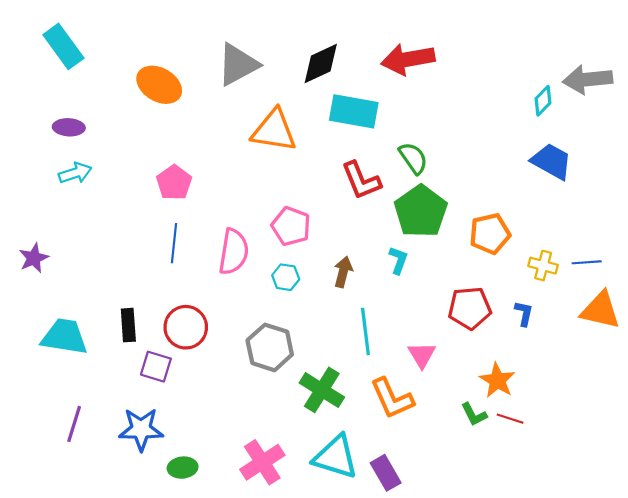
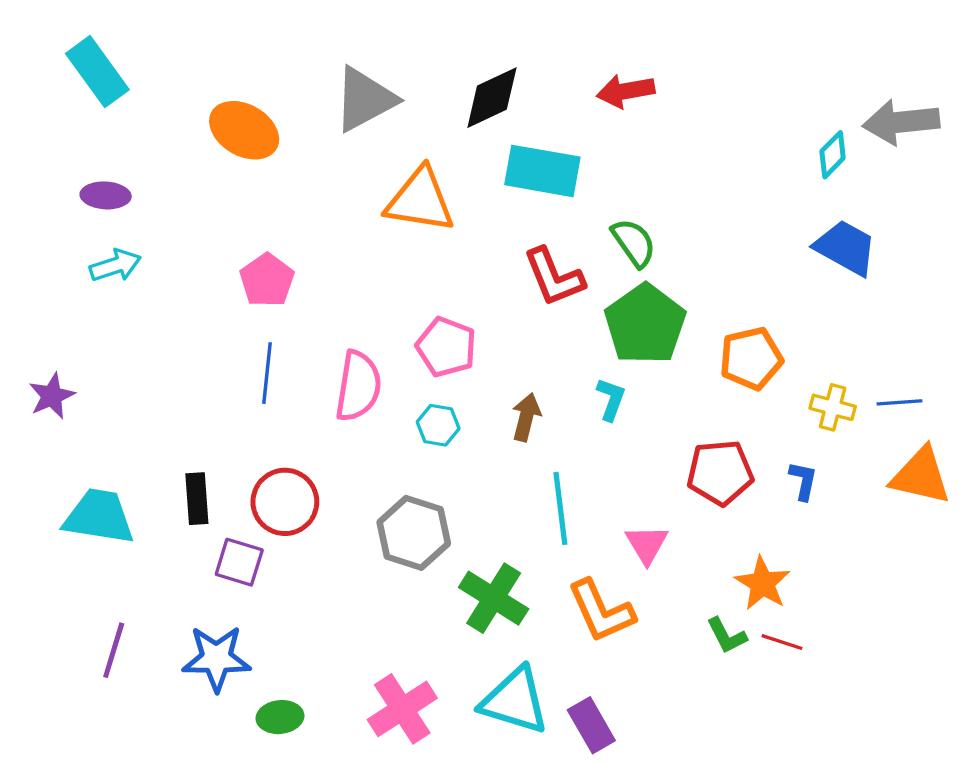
red arrow: (408, 59) -> (626, 91), size x0.7

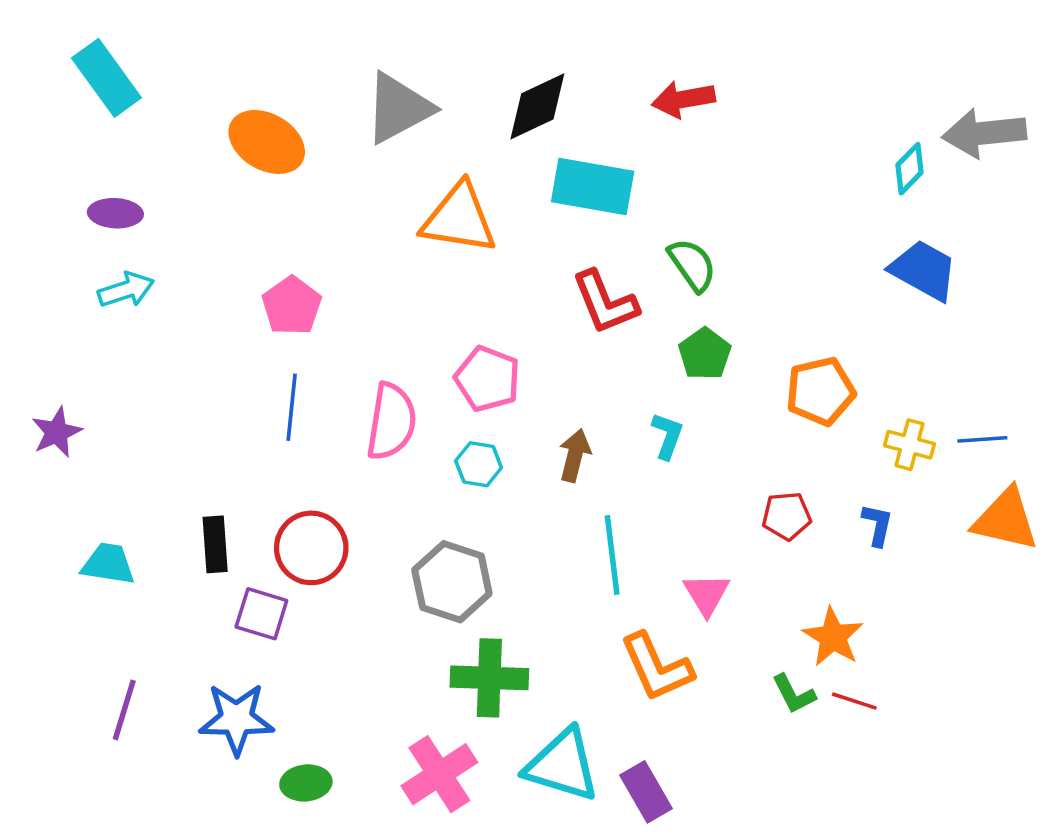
green pentagon: (645, 324) -> (705, 354), size x0.6
red pentagon: (720, 473) -> (787, 516), size x0.7
cyan trapezoid: (99, 517) -> (108, 564), size x0.7
green cross: (494, 598) -> (489, 678), moved, turned -30

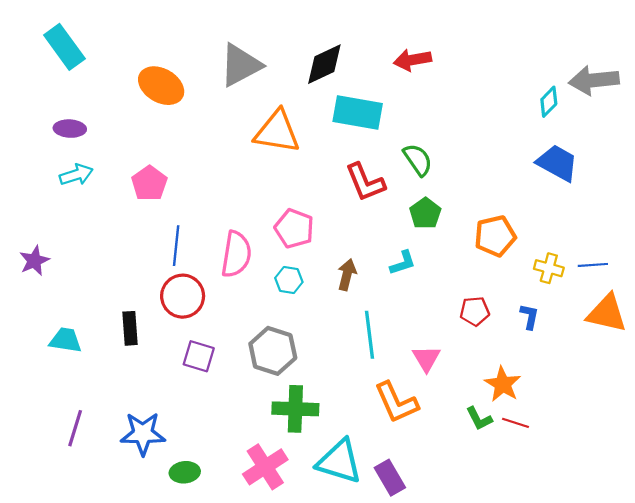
pink pentagon: (292, 306) -> (149, 183), moved
cyan L-shape: (667, 436) -> (403, 263), turned 52
red circle: (311, 548) -> (183, 296), moved
purple square: (261, 614) -> (199, 356), moved

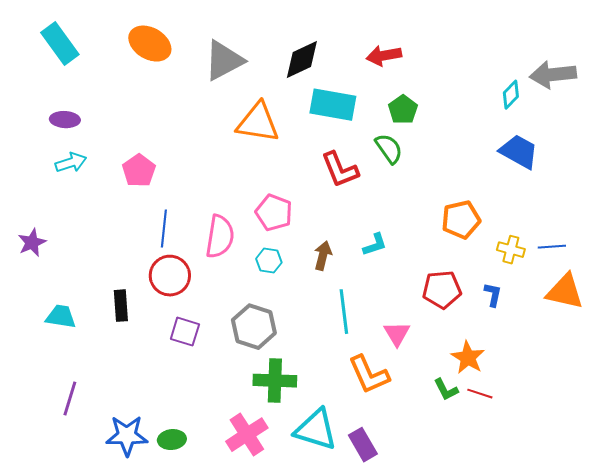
orange ellipse: (161, 86) -> (150, 44), moved
green pentagon: (425, 213) -> (403, 110), moved
red pentagon: (475, 311) -> (442, 290), size x1.4
blue star: (143, 434) -> (127, 436), moved

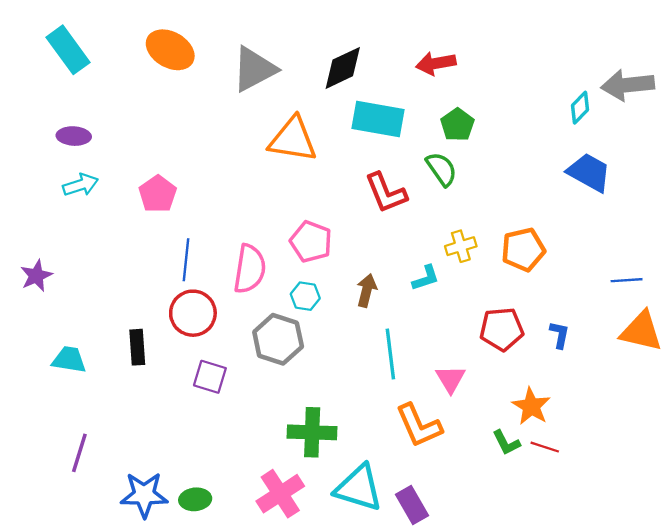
yellow cross: (511, 250) -> (461, 246), moved, turned -32
gray hexagon: (254, 327) -> (278, 339), moved

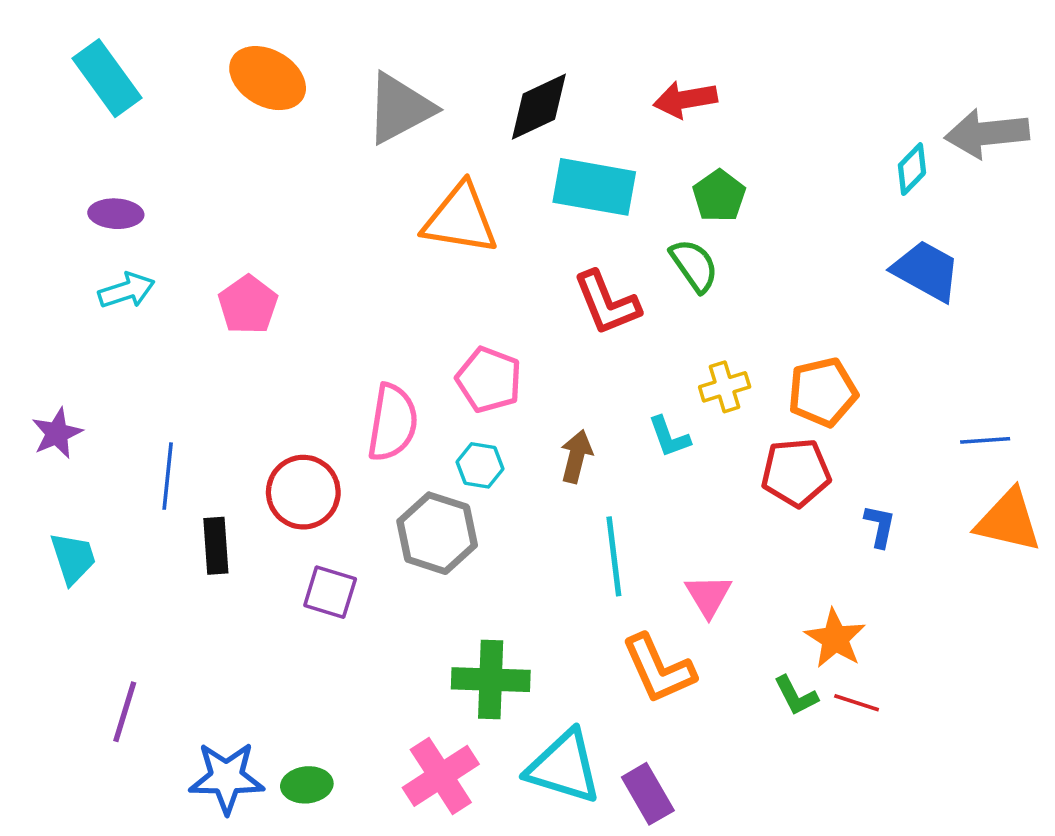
blue line: (186, 260) -> (168, 476), moved
cyan L-shape: (426, 278) -> (669, 437), turned 88
red pentagon: (502, 329) -> (796, 473), moved
cyan trapezoid: (69, 360) -> (73, 558), moved, turned 63

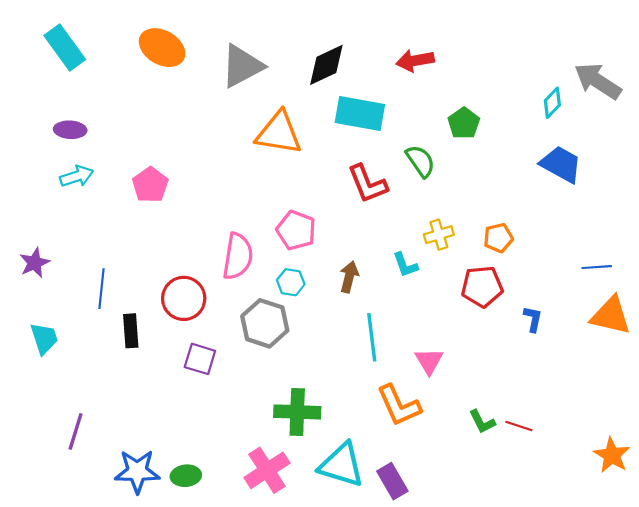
gray arrow: (987, 133) -> (598, 81), turned 39
green pentagon: (719, 196) -> (464, 123), moved
orange pentagon: (823, 392) -> (498, 238), size x0.7
orange star: (835, 639) -> (612, 455), moved

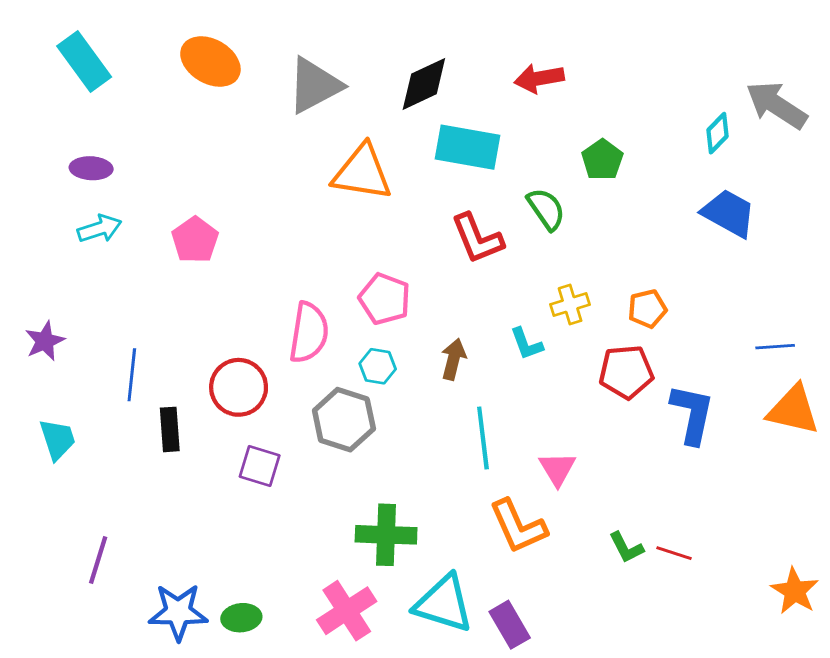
blue L-shape: (533, 319) -> (692, 414), size x1.8

